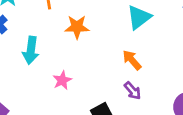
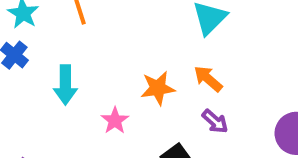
orange star: (77, 27) -> (158, 88), moved

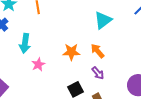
pink star: (115, 121) -> (38, 64), moved

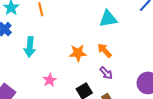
cyan triangle: (103, 20) -> (108, 19), turned 30
pink star: (38, 64) -> (50, 80), moved

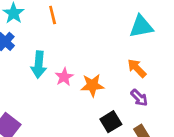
orange star: (78, 53) -> (92, 85), moved
pink star: (50, 80) -> (64, 77), moved

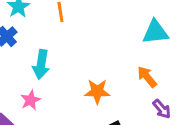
pink star: (64, 77) -> (31, 100), moved
purple arrow: (139, 98) -> (162, 109), moved

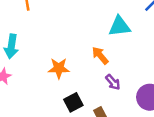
cyan triangle: (155, 32) -> (119, 26), moved

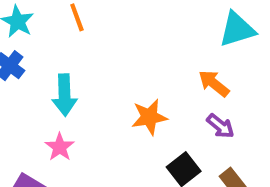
purple arrow: (113, 82) -> (220, 126), moved

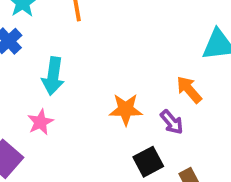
purple arrow: (220, 126) -> (172, 122), moved

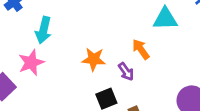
pink star: (40, 122) -> (31, 63), size x1.4

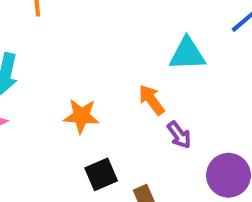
purple arrow: (126, 72) -> (179, 135), moved

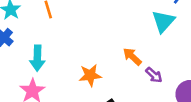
cyan triangle: (187, 54) -> (163, 21), moved, turned -35

